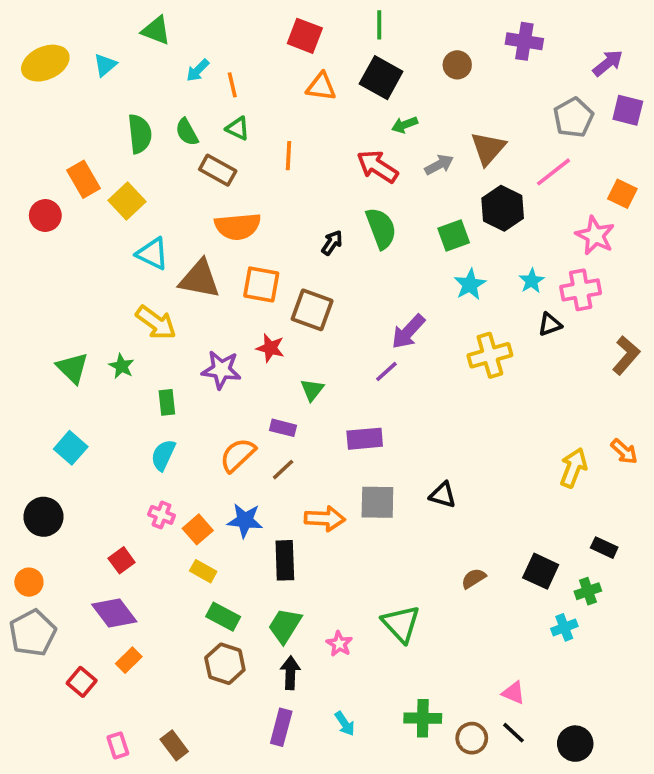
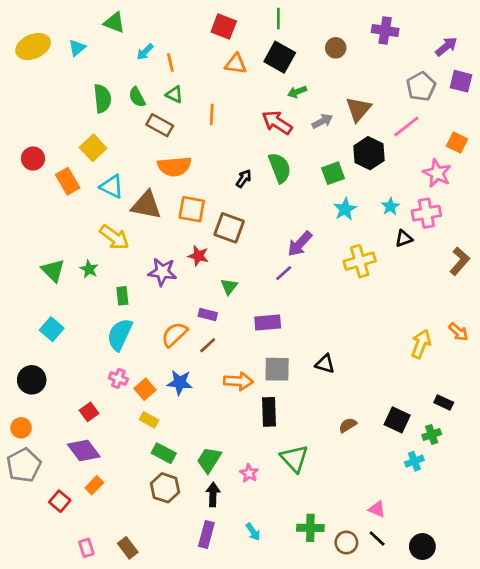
orange rectangle: (83, 179) -> (68, 181), moved
cyan semicircle: (163, 455) -> (120, 335), size x1.4
black rectangle: (285, 560) -> (269, 412), moved

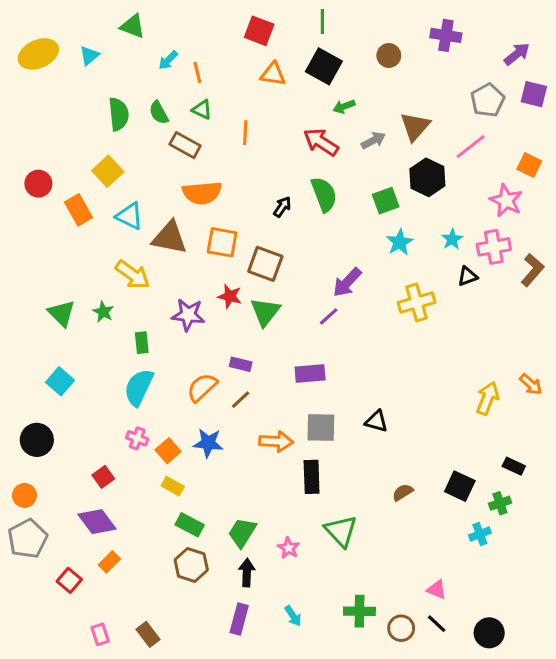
brown L-shape: (460, 261) -> (532, 270), moved
green triangle: (229, 287) -> (265, 312), moved, size x1.5

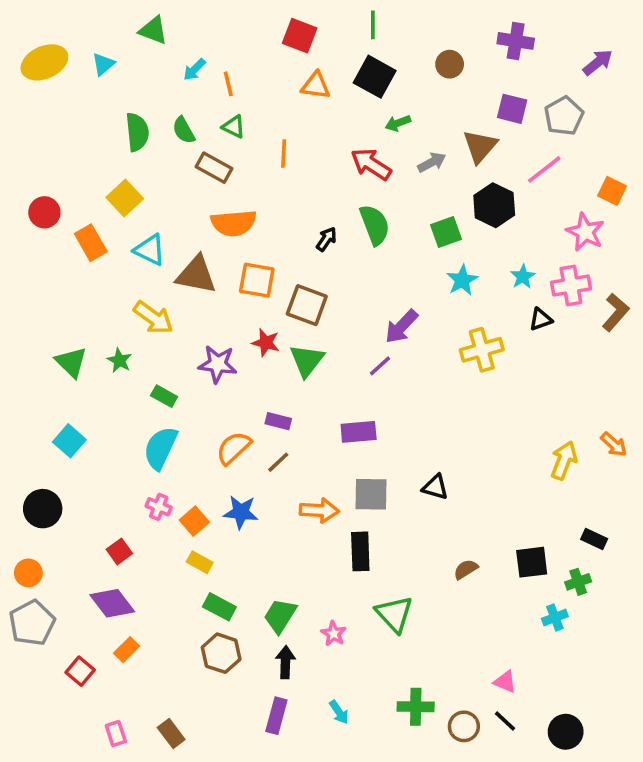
purple square: (534, 94) -> (512, 109), moved
green rectangle: (142, 343) -> (164, 396), turned -55
black square: (460, 486) -> (532, 562), turned -32

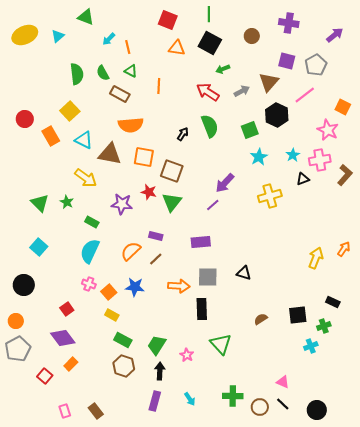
orange arrow: (614, 444) -> (344, 249), turned -98

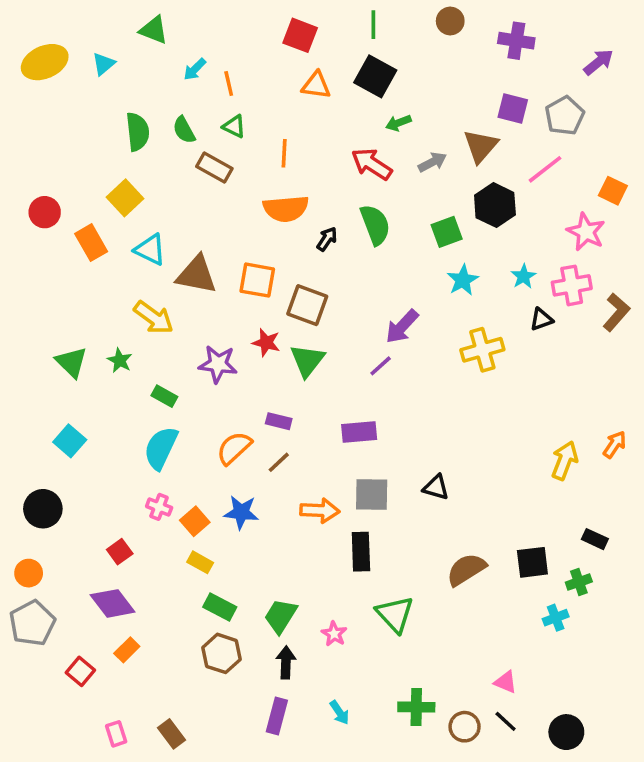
brown circle: (252, 36) -> (450, 21), moved
orange semicircle: (131, 125) -> (286, 209), moved
brown semicircle: (261, 319) -> (466, 569), size x1.6

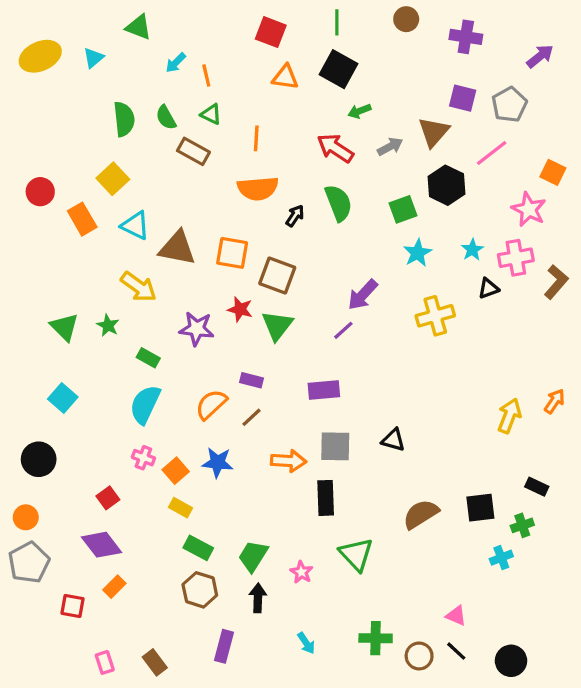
red square: (80, 671) -> (72, 606), turned -30
purple rectangle: (277, 716) -> (224, 646), moved

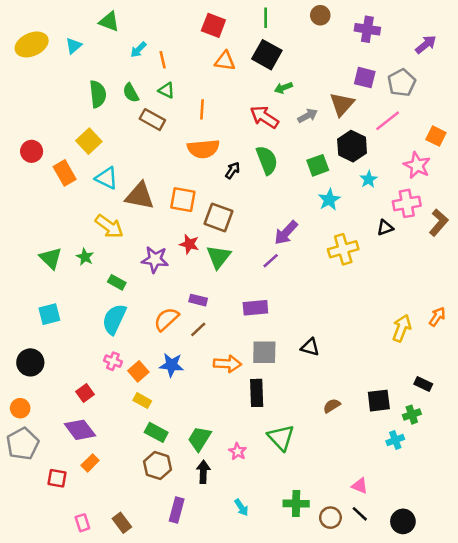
cyan star: (472, 250) -> (369, 179), moved
cyan square: (63, 398) -> (49, 314), turned 35
brown semicircle: (421, 514) -> (332, 406), size x0.6

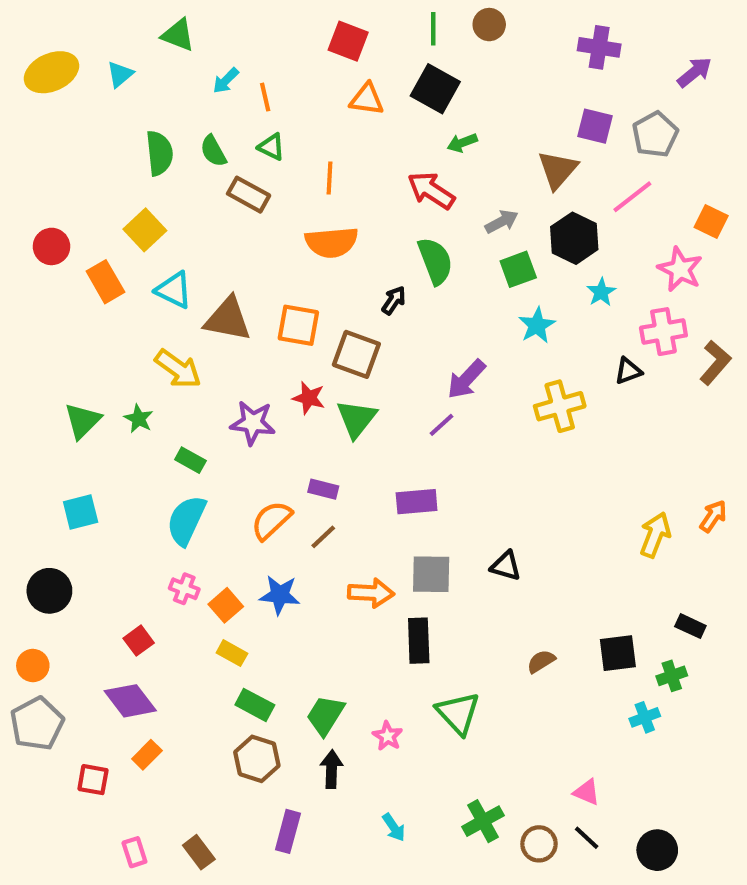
brown circle: (320, 15) -> (489, 25), moved
gray arrow: (308, 116) -> (502, 222), moved
black arrow: (233, 170) -> (394, 300), moved
green triangle: (51, 258) -> (83, 421), turned 30
green cross: (296, 504) -> (483, 821), turned -30

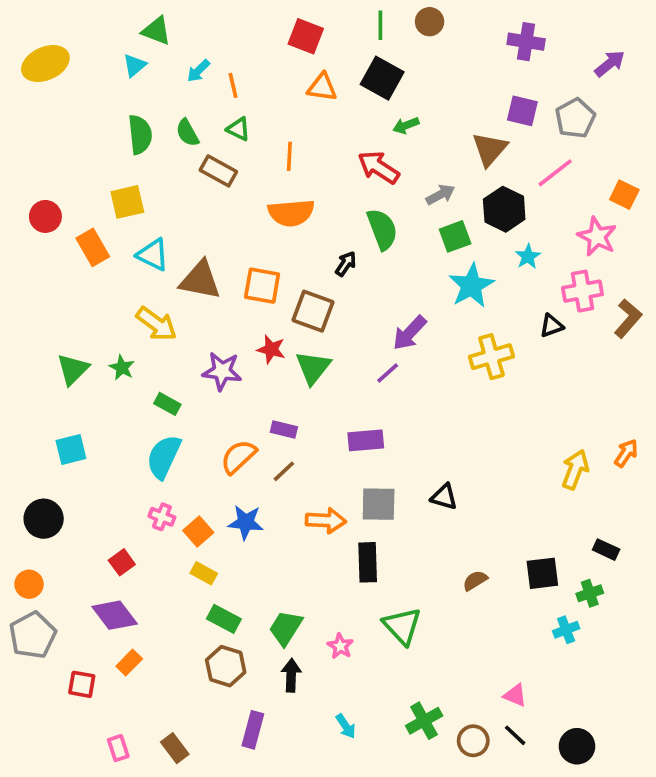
cyan triangle: (120, 74) -> (135, 65), moved
yellow square: (145, 230) -> (127, 202), turned 30
cyan star: (537, 325) -> (471, 286), size x1.4

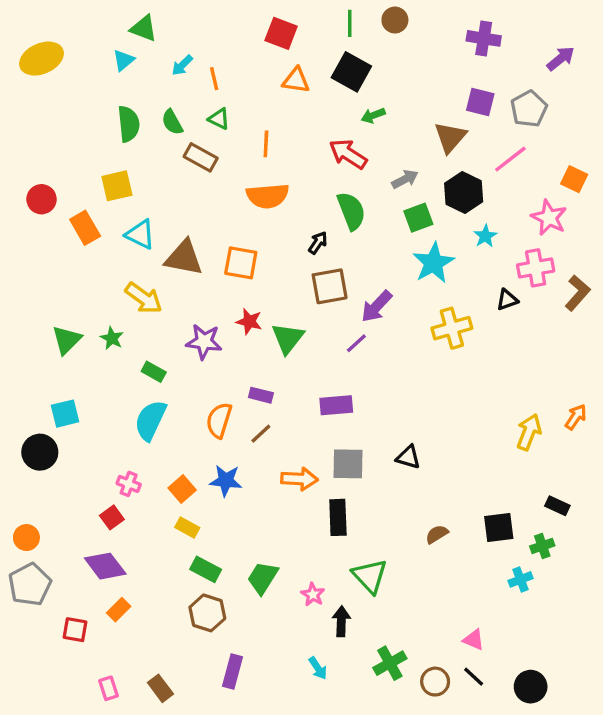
brown square: (313, 311) -> (330, 286), moved, turned -30
orange semicircle: (238, 457) -> (219, 420), turned -30
pink cross: (162, 517) -> (129, 484), moved
black circle: (44, 519) -> (40, 452), moved
black arrow: (291, 675) -> (341, 621), moved

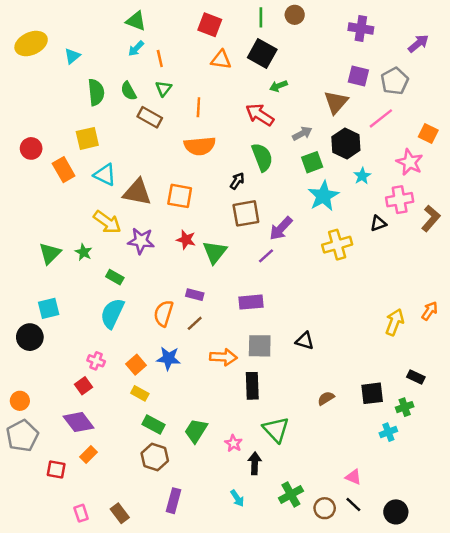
green triangle: (144, 28) -> (136, 21), moved
cyan triangle: (124, 60) -> (72, 56), moved
green triangle: (219, 119) -> (164, 88), turned 42
purple star: (204, 342) -> (141, 241), moved

